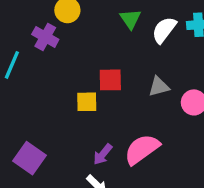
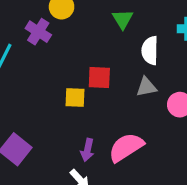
white semicircle: (164, 30) -> (150, 51), moved, turned -40
purple arrow: (103, 154) -> (87, 150), turned -30

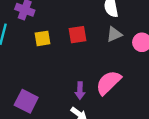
yellow square: (75, 98) -> (43, 38), moved

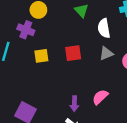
pink semicircle: (108, 83) -> (100, 97), size x0.7

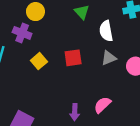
yellow square: (41, 56) -> (39, 61), turned -32

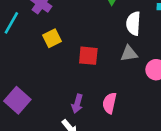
red square: (73, 58) -> (88, 56), moved
pink semicircle: (102, 105) -> (110, 103), turned -48

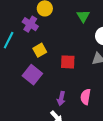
purple square: (17, 100) -> (32, 75), moved

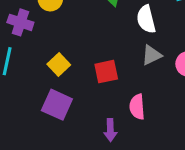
purple cross: (30, 24) -> (20, 22), moved
pink semicircle: (86, 97) -> (137, 107), moved

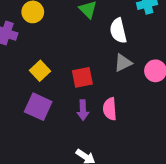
purple arrow: (110, 130) -> (83, 110), moved

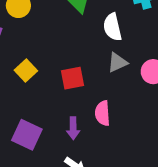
purple square: (38, 107) -> (27, 135), moved
purple arrow: (83, 110) -> (73, 128), moved

